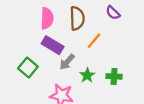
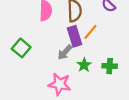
purple rectangle: (53, 45) -> (74, 36), moved, turned 42
green square: (28, 67) -> (21, 48), moved

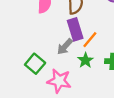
orange line: (90, 32) -> (90, 40), moved
green square: (21, 48) -> (35, 64), moved

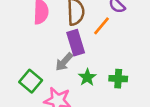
orange line: (90, 40) -> (101, 26), moved

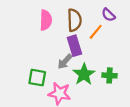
green star: (87, 77) -> (84, 74), size x1.5
green square: (31, 81) -> (37, 78), turned -30

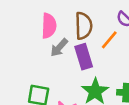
gray arrow: (65, 62) -> (59, 48), moved

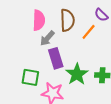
purple rectangle: (84, 57) -> (56, 58), moved

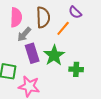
green star: (77, 74) -> (54, 55), moved

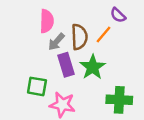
brown semicircle: (43, 17) -> (79, 37), moved
green cross: (76, 69) -> (119, 100), moved, size x1.5

